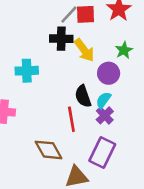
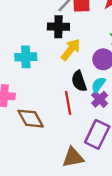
yellow arrow: (84, 50) -> (71, 50), moved, turned -105
brown diamond: (48, 150) -> (31, 119), moved

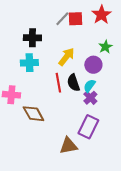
black cross: (58, 27) -> (32, 38), moved
red line: (68, 103) -> (58, 83), moved

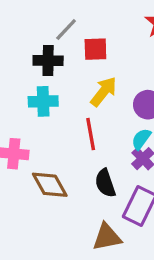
gray line: (62, 19) -> (66, 29), moved
red square: (75, 19) -> (95, 49), moved
black semicircle: (73, 83) -> (105, 183), moved

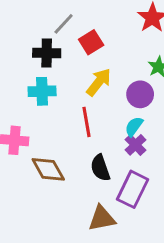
red square: (95, 49) -> (91, 42), turned -30

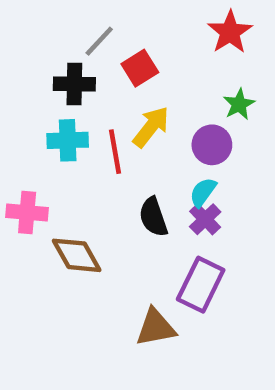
red line: (86, 122) -> (115, 152), moved
black semicircle: (100, 168) -> (153, 217), moved

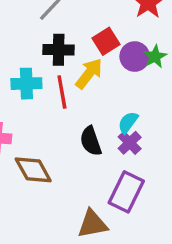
red square: (140, 68) -> (106, 41), moved
black cross: (74, 84) -> (59, 50), moved
purple circle: (212, 145) -> (135, 57), moved

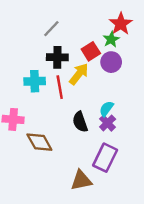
green star: (155, 57) -> (111, 39), moved

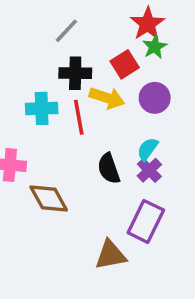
red star: (121, 24) -> (148, 24), moved
purple circle: (111, 62) -> (155, 98), moved
yellow arrow: (79, 74) -> (107, 98), turned 70

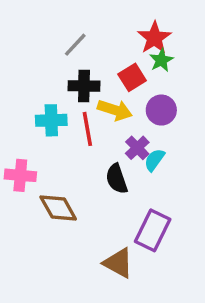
purple cross: (149, 170) -> (137, 148), moved
brown triangle: (111, 255) -> (118, 263), turned 40

